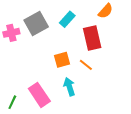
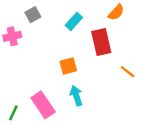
gray square: (36, 23) -> (33, 15), moved, size x0.6
orange line: (86, 65) -> (128, 72), moved

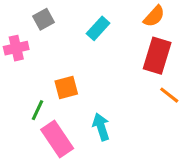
red rectangle: (101, 42) -> (157, 56), moved, turned 30
orange square: (68, 66) -> (66, 87), moved
green line: (13, 113) -> (37, 110), moved

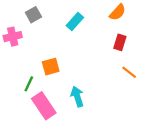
red rectangle: (157, 56) -> (120, 42), size x0.6

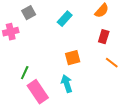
orange square: (51, 67) -> (73, 58), moved

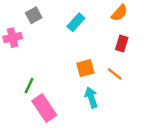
orange line: (112, 63) -> (115, 74), moved
cyan arrow: (67, 84) -> (91, 97), moved

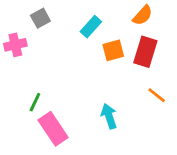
red rectangle: (122, 43) -> (145, 52), size x1.5
orange square: (85, 68) -> (113, 50), moved
orange line: (115, 74) -> (157, 95), moved

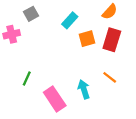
orange line: (157, 95) -> (110, 77), moved
pink rectangle: (53, 129) -> (55, 99), moved

